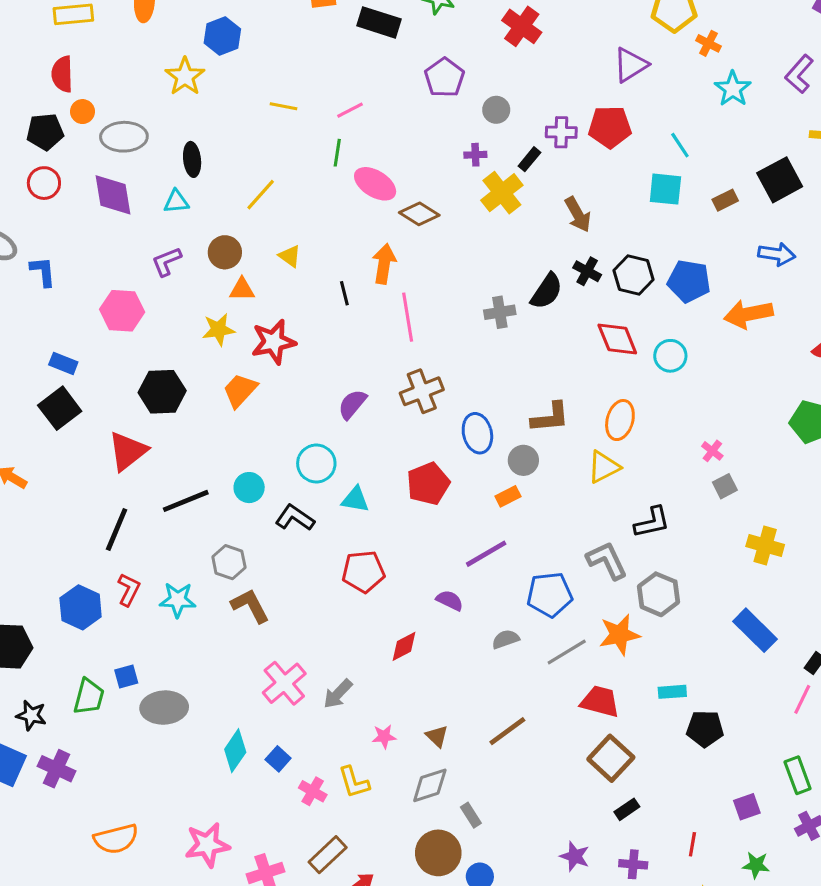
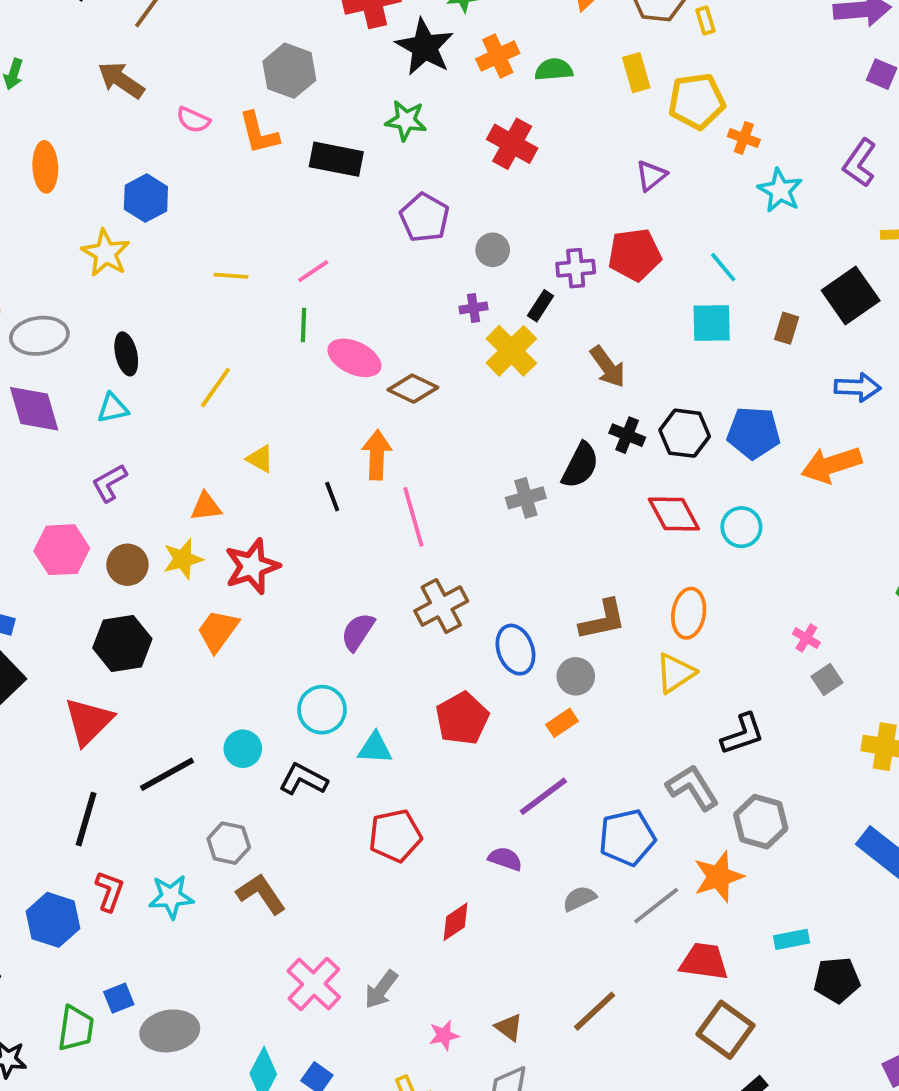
purple triangle: (631, 65) -> (651, 176), size x0.7
brown rectangle: (725, 200) -> (787, 328), turned -40
brown circle: (225, 252) -> (127, 565), moved

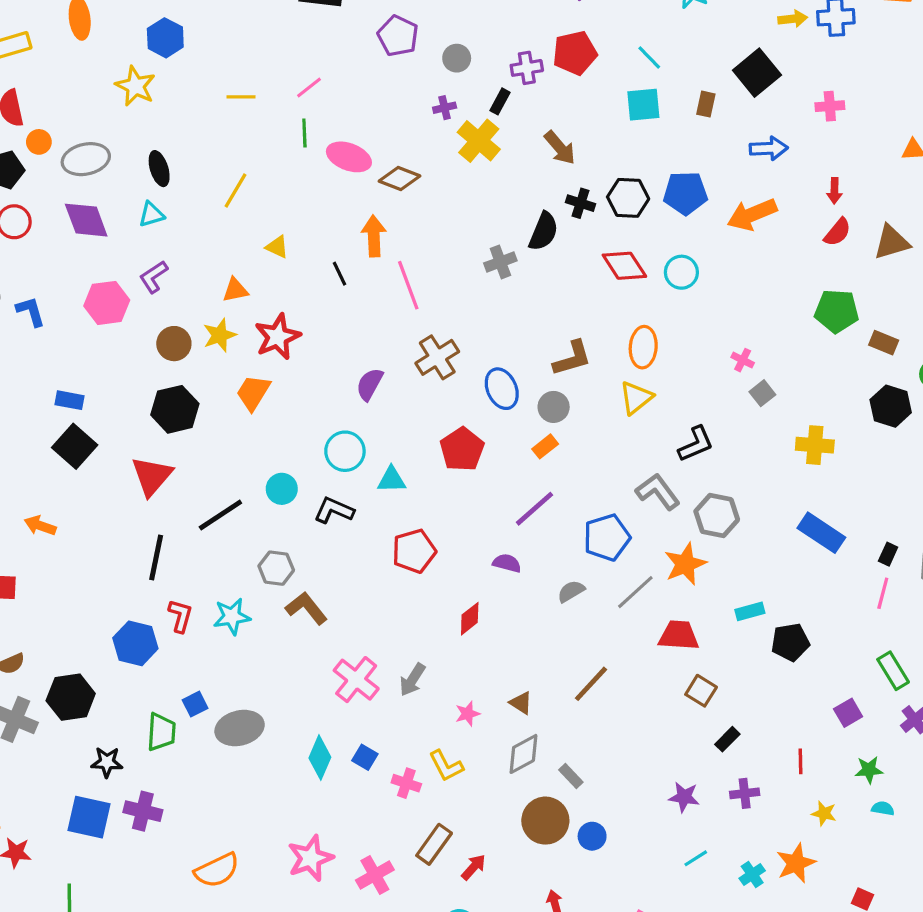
pink hexagon: (62, 550) -> (107, 303), moved
brown square: (725, 1030) -> (701, 691), size x0.7

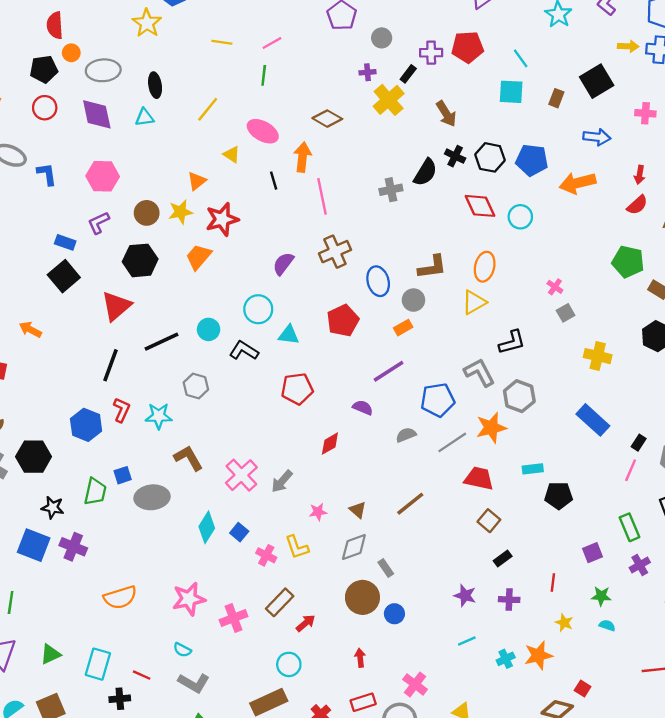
pink ellipse: (349, 157) -> (263, 131), moved
purple L-shape: (154, 277) -> (99, 223), moved
orange triangle: (235, 290) -> (197, 181), turned -36
brown L-shape: (306, 608) -> (188, 458), moved

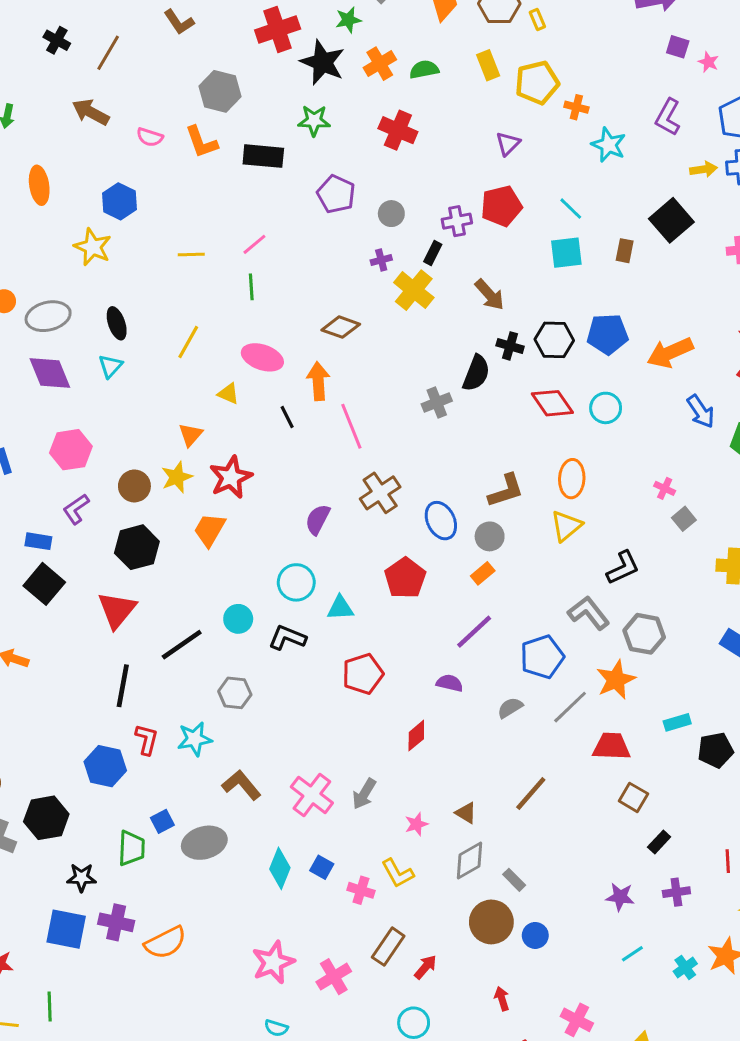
cyan triangle: (144, 117) -> (110, 366), turned -30
blue arrow: (597, 137) -> (701, 411), moved, turned 60
orange semicircle: (120, 597) -> (165, 943), moved

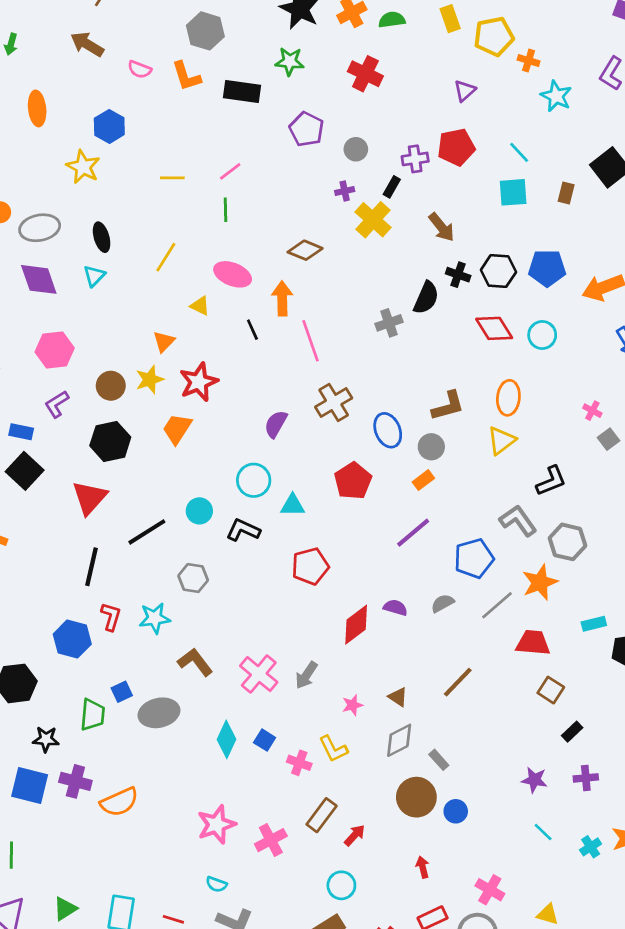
purple semicircle: (450, 683) -> (395, 608), moved
red diamond: (416, 736) -> (356, 625), size x1.4
cyan line: (632, 954) -> (543, 832), turned 75

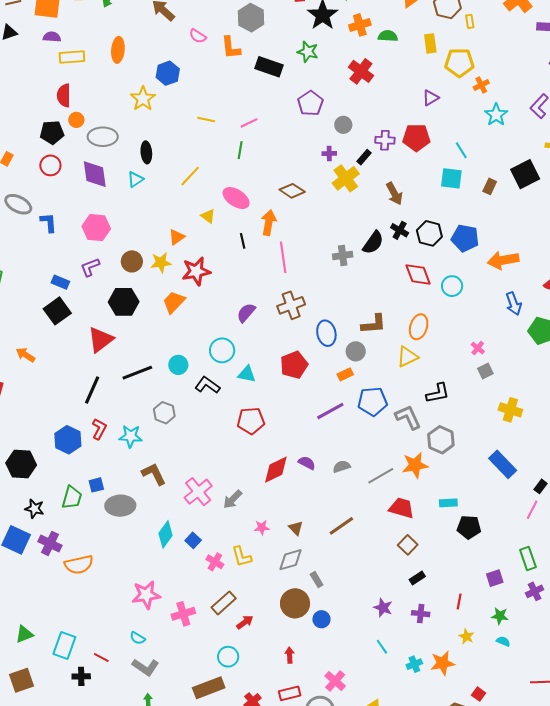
orange cross: (529, 61) -> (481, 85), turned 35
blue pentagon: (474, 558) -> (373, 401), moved

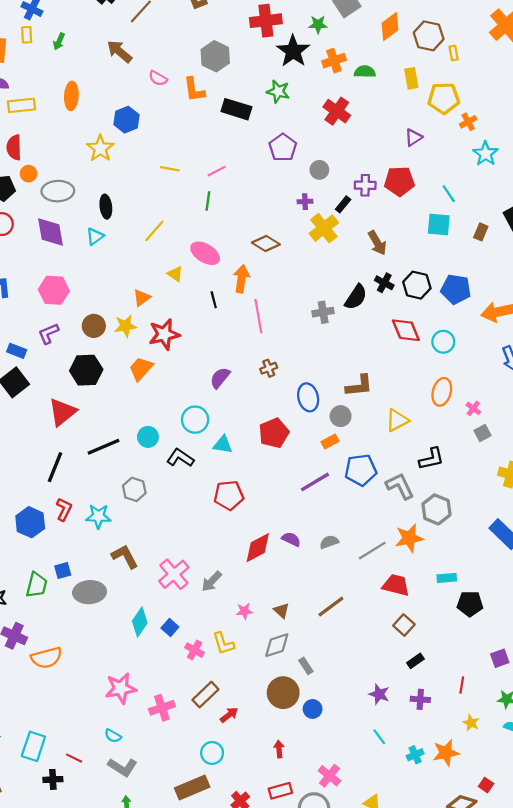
brown cross: (291, 305) -> (269, 368), size x0.6
orange ellipse: (419, 327) -> (442, 392), moved

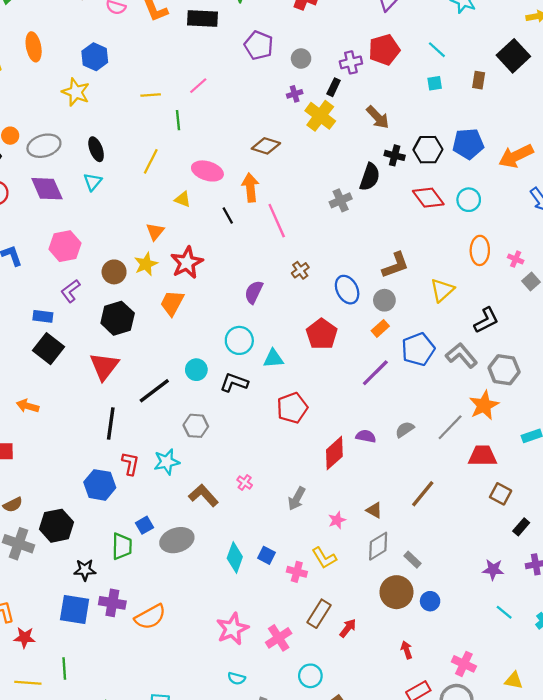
green line: (208, 201) -> (178, 120), moved
cyan square: (439, 225) -> (435, 83), size x0.6
pink cross: (174, 574) -> (245, 483), moved, size x0.5
cyan circle: (212, 753) -> (310, 676), moved

